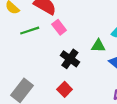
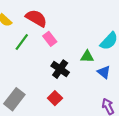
green line: (30, 31) -> (22, 42), turned -36

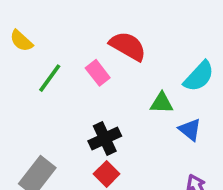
red semicircle: (36, 18) -> (128, 46), moved
black cross: (60, 69) -> (105, 138), moved, turned 30

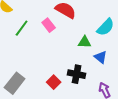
black cross: (105, 138) -> (77, 74), moved, turned 36

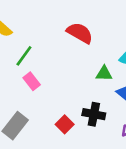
pink rectangle: (49, 25) -> (32, 81), moved

